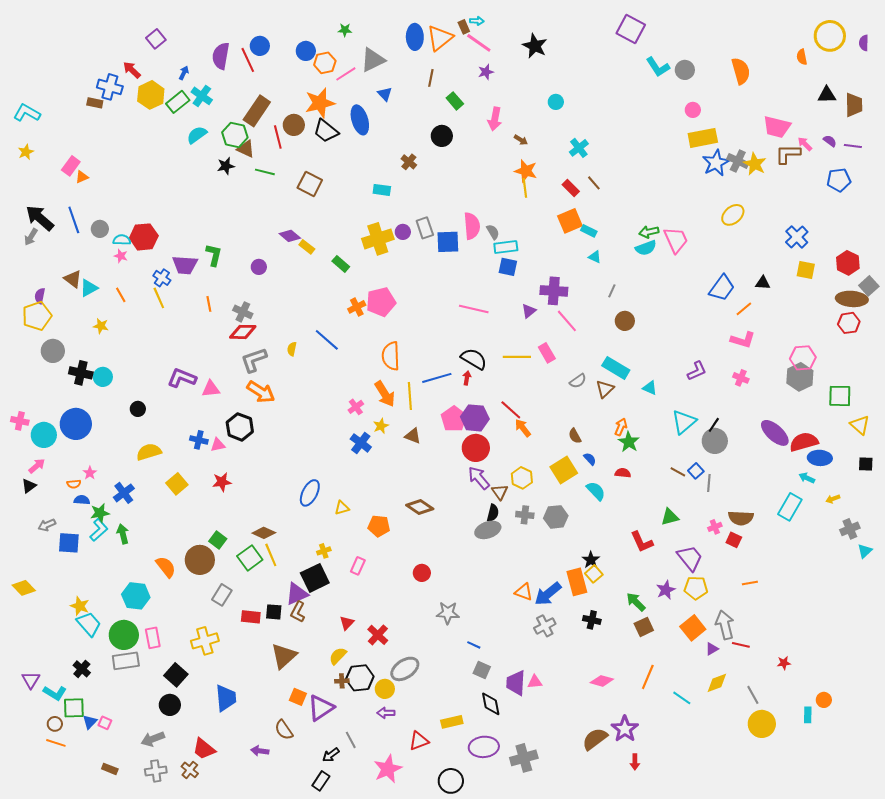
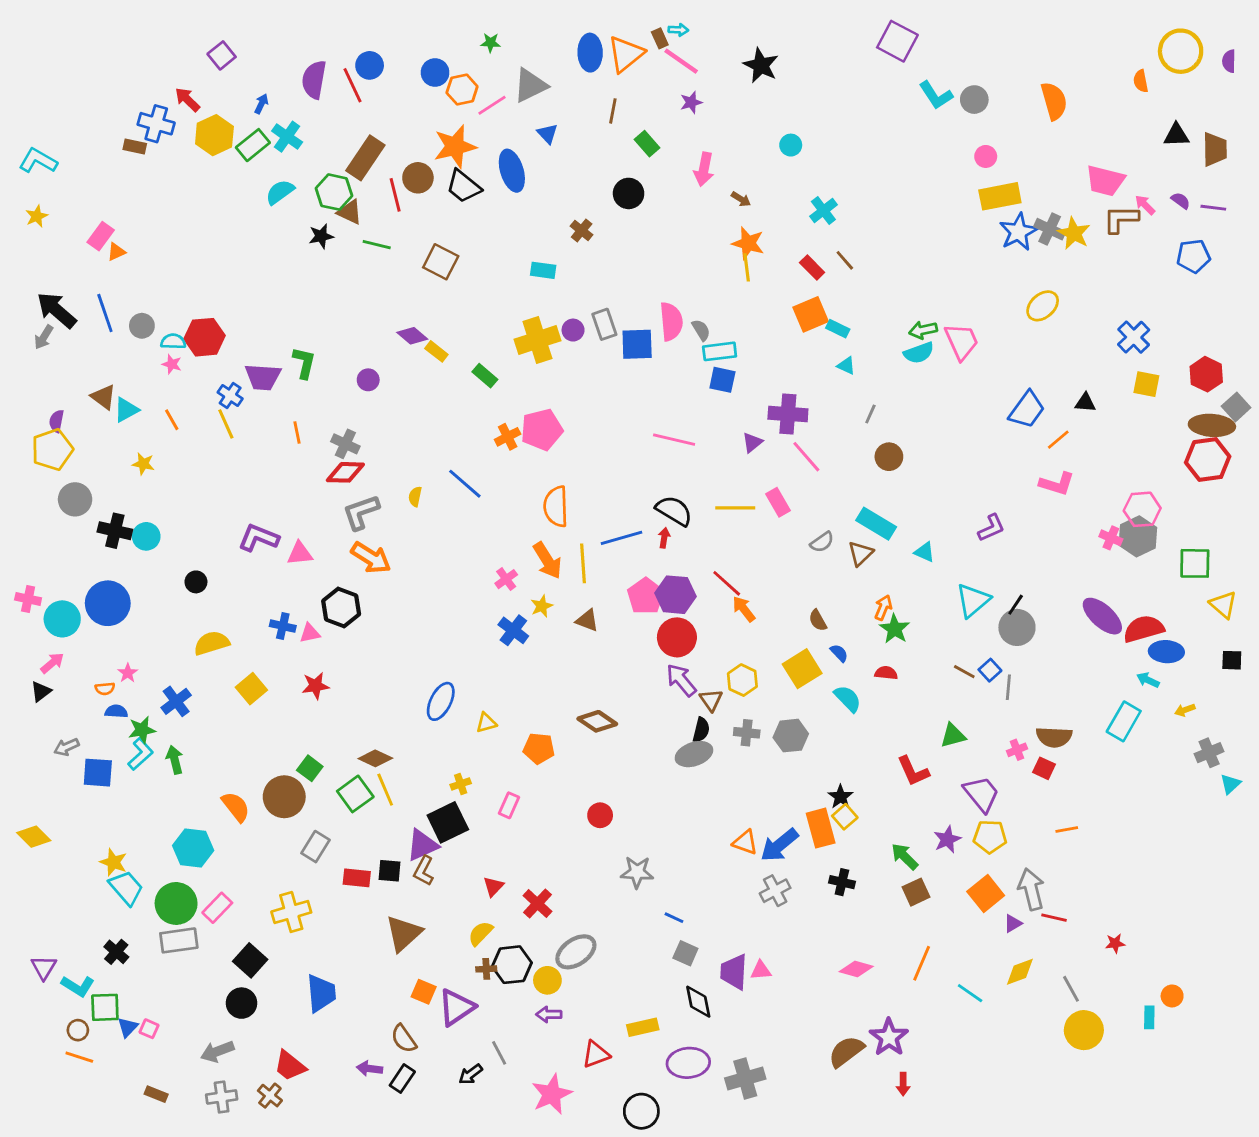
red hexagon: (849, 323) -> (1208, 460), size x1.4
pink cross: (741, 378) -> (1111, 538), moved
pink rectangle: (153, 638) -> (217, 908), turned 55
black rectangle: (321, 781) -> (402, 1078), moved

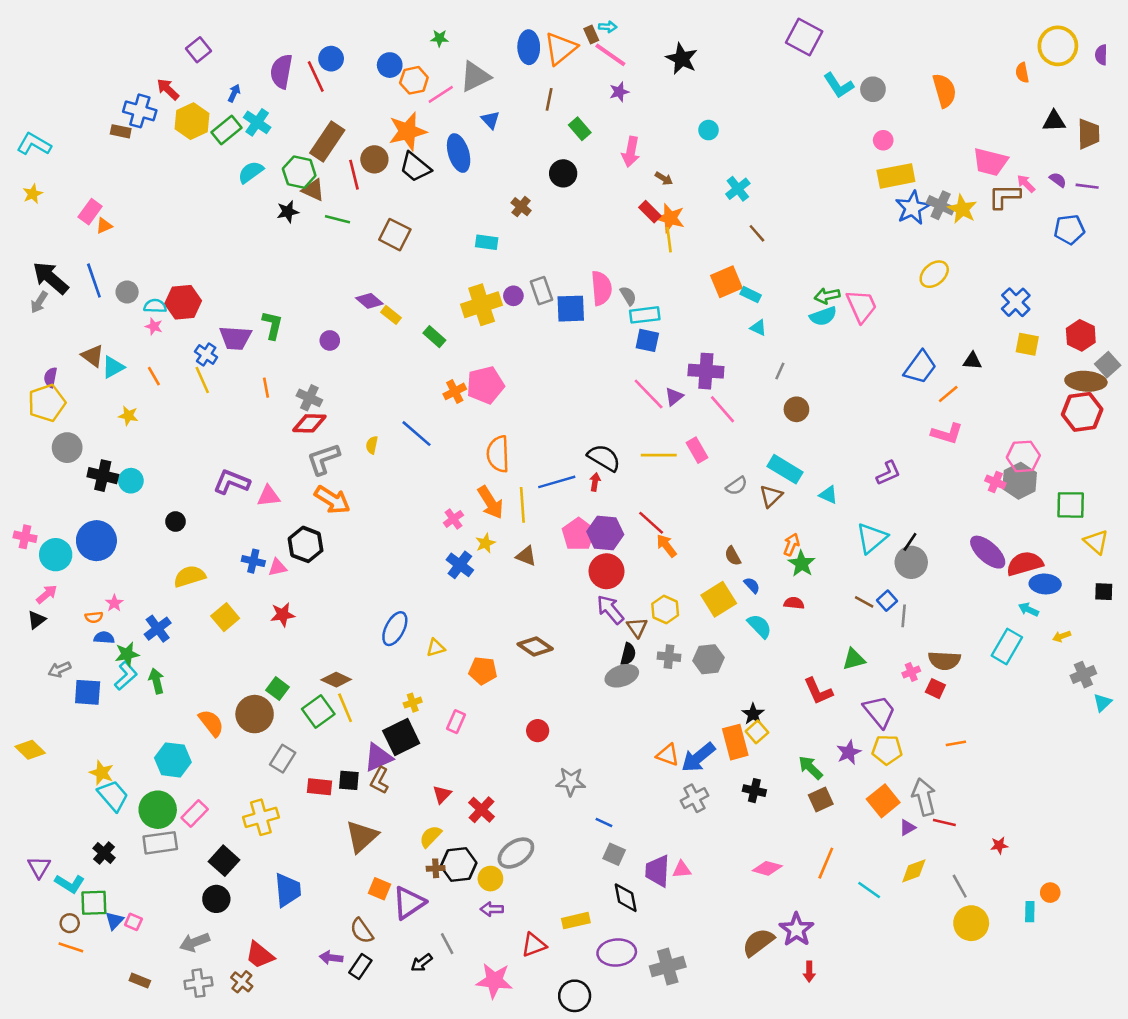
red rectangle: (812, 267) -> (650, 212), moved
pink line: (674, 440) -> (649, 394), moved, turned 33
pink star: (552, 1094) -> (494, 981), turned 30

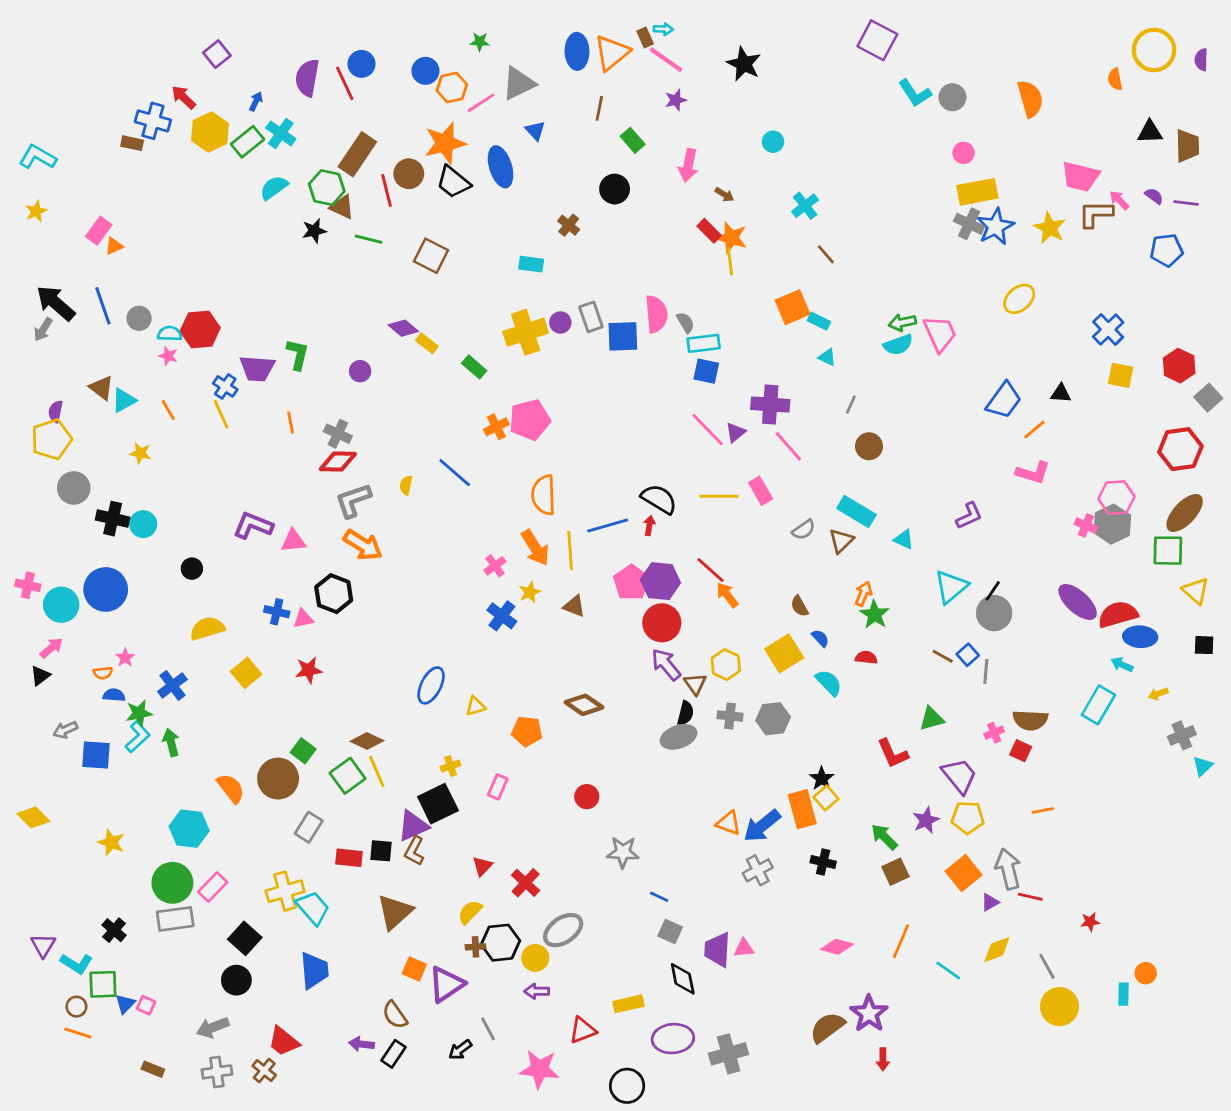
gray cross: (941, 205) -> (969, 224), moved
brown ellipse: (1086, 381) -> (1185, 513), moved, turned -51
cyan trapezoid: (113, 796) -> (313, 908), moved

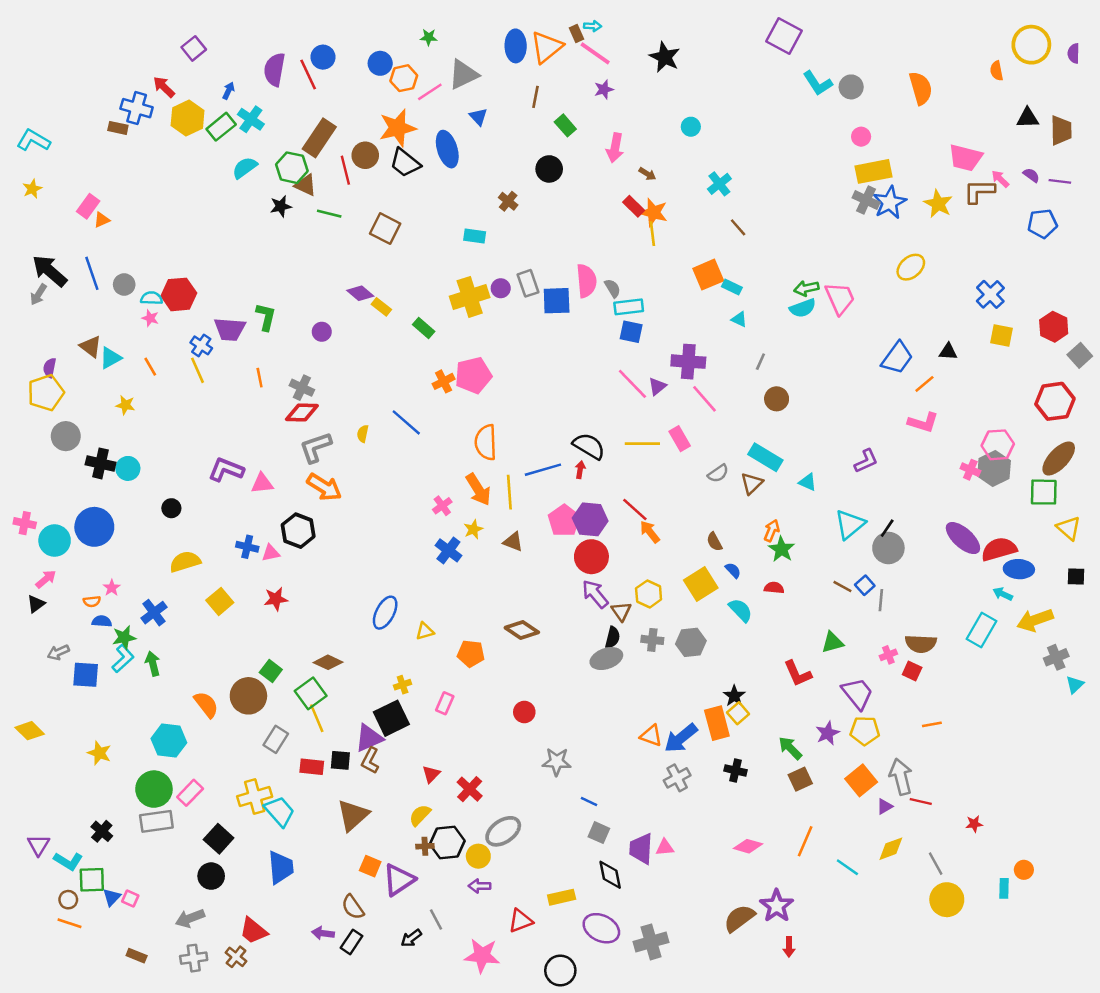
yellow arrow: (1158, 694) -> (1035, 620), size x2.0
yellow line: (377, 772) -> (317, 718), moved
purple ellipse: (673, 1039) -> (601, 928), turned 32

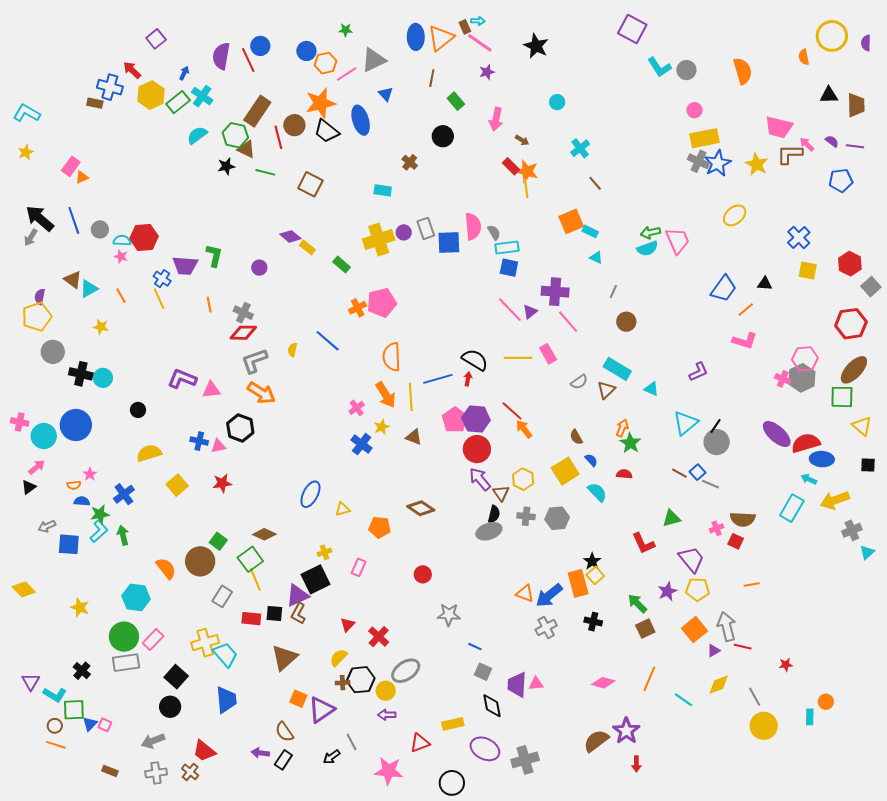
gray line: (881, 600) -> (711, 484), turned -72

